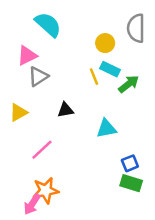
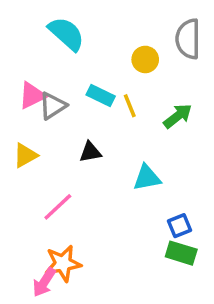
pink triangle: (27, 55) -> (32, 95), moved
cyan rectangle: (110, 69) -> (101, 95), moved

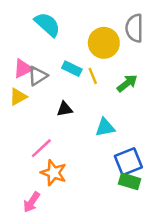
yellow circle: (145, 59) -> (104, 43), size x1.6
yellow triangle: (25, 155) -> (18, 97), moved
blue square: (179, 226) -> (128, 162), size x1.6
orange star: (63, 263) -> (54, 173), moved, turned 30

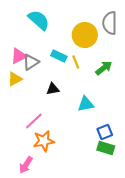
blue square: (128, 162) -> (105, 132), size x0.7
orange star: (54, 173) -> (44, 141), turned -30

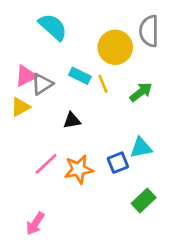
cyan triangle: (86, 104) -> (141, 148), moved
blue square: (105, 132) -> (118, 163), moved
orange star: (44, 141) -> (79, 169), moved
green rectangle: (106, 148) -> (144, 200), turned -60

